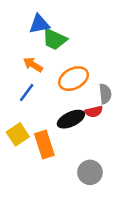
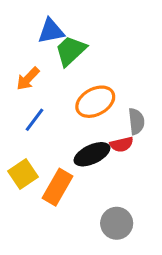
green trapezoid: (55, 39) -> (71, 51), turned 112
orange arrow: (33, 65) -> (28, 79), moved, turned -78
orange rectangle: (44, 144) -> (57, 187), turned 48

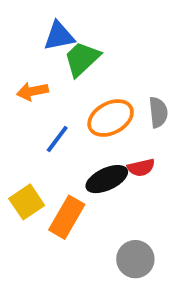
orange arrow: (28, 79) -> (32, 91), turned 35
blue line: (34, 120) -> (57, 139), moved
gray semicircle: (136, 121) -> (158, 112), moved

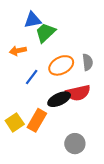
red semicircle: (141, 168) -> (78, 93), size x1.6
yellow square: (27, 202) -> (15, 122), moved

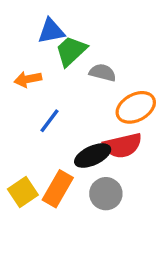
gray semicircle: (88, 62) -> (103, 73), moved, turned -70
orange ellipse: (61, 65) -> (136, 107), moved
gray circle: (75, 144) -> (106, 194), moved

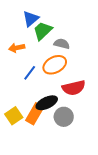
blue triangle: (51, 31) -> (31, 19), turned -30
orange ellipse: (136, 107) -> (55, 65), moved
black ellipse: (93, 156) -> (47, 103), moved

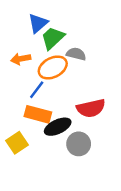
orange ellipse: (55, 65) -> (53, 67), moved
orange rectangle: (35, 114) -> (38, 114), moved, turned 75

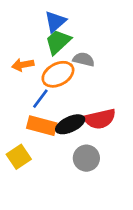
blue triangle: (38, 23) -> (55, 22), moved
black ellipse: (58, 127) -> (70, 124), moved

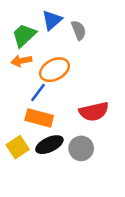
green trapezoid: (58, 42) -> (24, 35), moved
gray semicircle: (84, 59) -> (79, 30), moved, turned 54
black ellipse: (70, 124) -> (49, 145), moved

